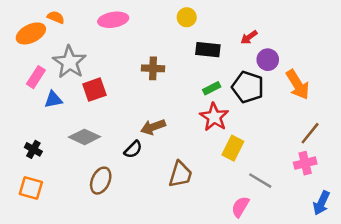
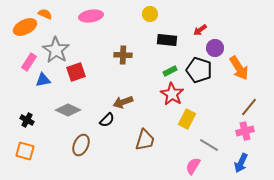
blue arrow: (321, 203) -> (241, 163), moved

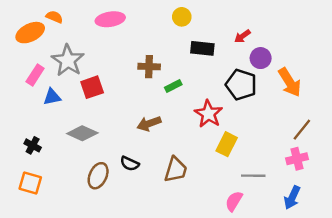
green rectangle: (170, 71) -> (173, 86), moved
black semicircle: (107, 120) -> (130, 164), moved, turned 70
gray line: (209, 145) -> (253, 176), turned -30

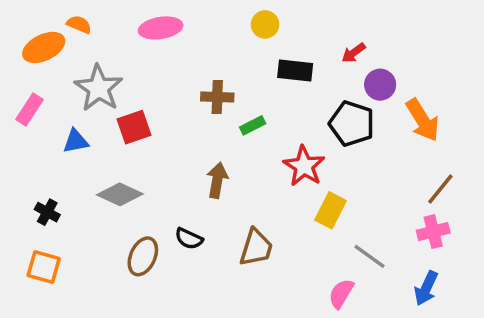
pink rectangle: (35, 75) -> (30, 109), moved
brown arrow: (149, 124) -> (217, 180), turned 120
gray line: (253, 176) -> (369, 256), turned 35

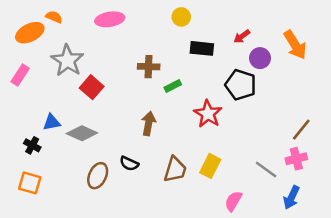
orange arrow: (423, 120) -> (295, 45), moved
red square: (134, 127) -> (92, 87), turned -30
blue triangle: (76, 141) -> (52, 122), moved
yellow rectangle: (331, 210) -> (210, 166), moved
gray line: (369, 256) -> (266, 170), moved

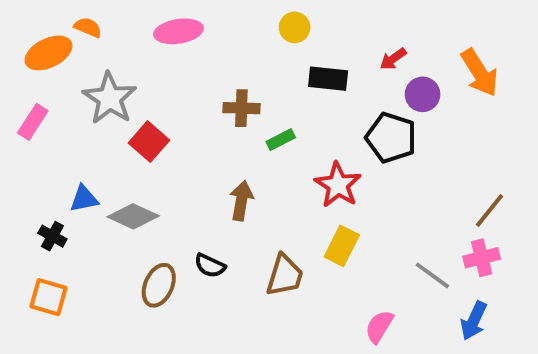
yellow rectangle: (210, 166) -> (342, 246), moved

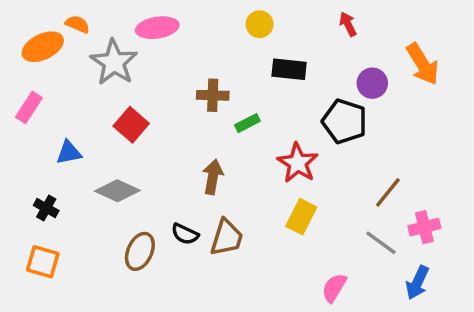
red arrow: (393, 59) -> (348, 24), moved, turned 100
gray star: (110, 98) -> (114, 62), moved
blue triangle: (84, 199) -> (69, 153), moved
brown line: (489, 210) -> (388, 192), moved
brown trapezoid: (285, 275) -> (227, 238), moved

